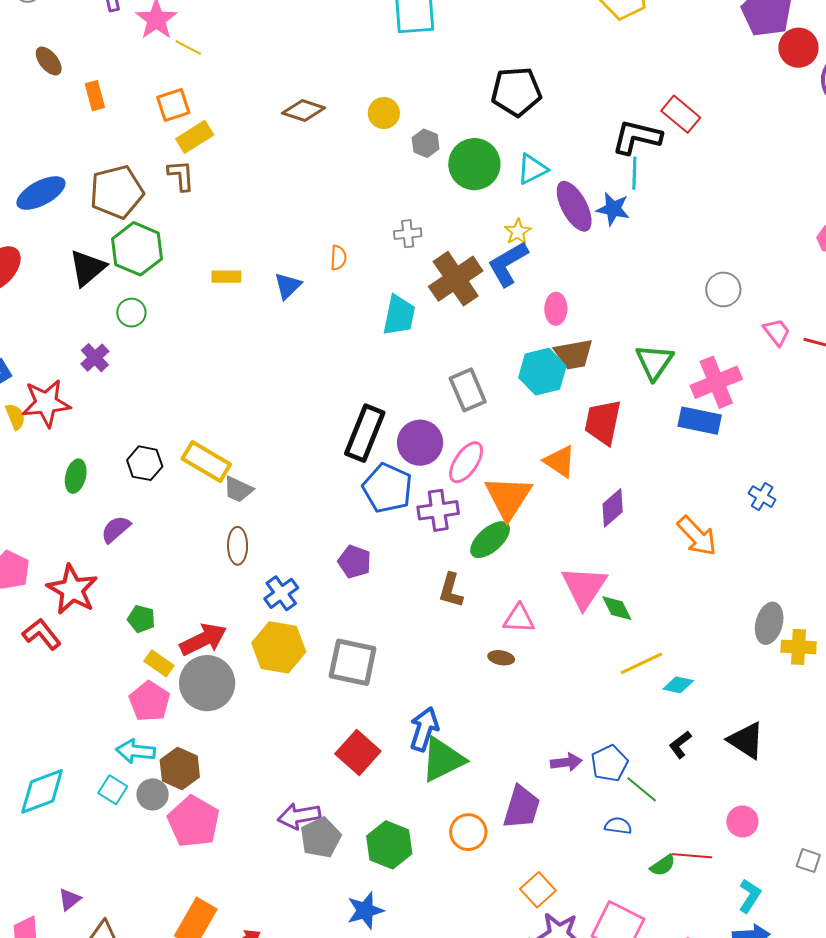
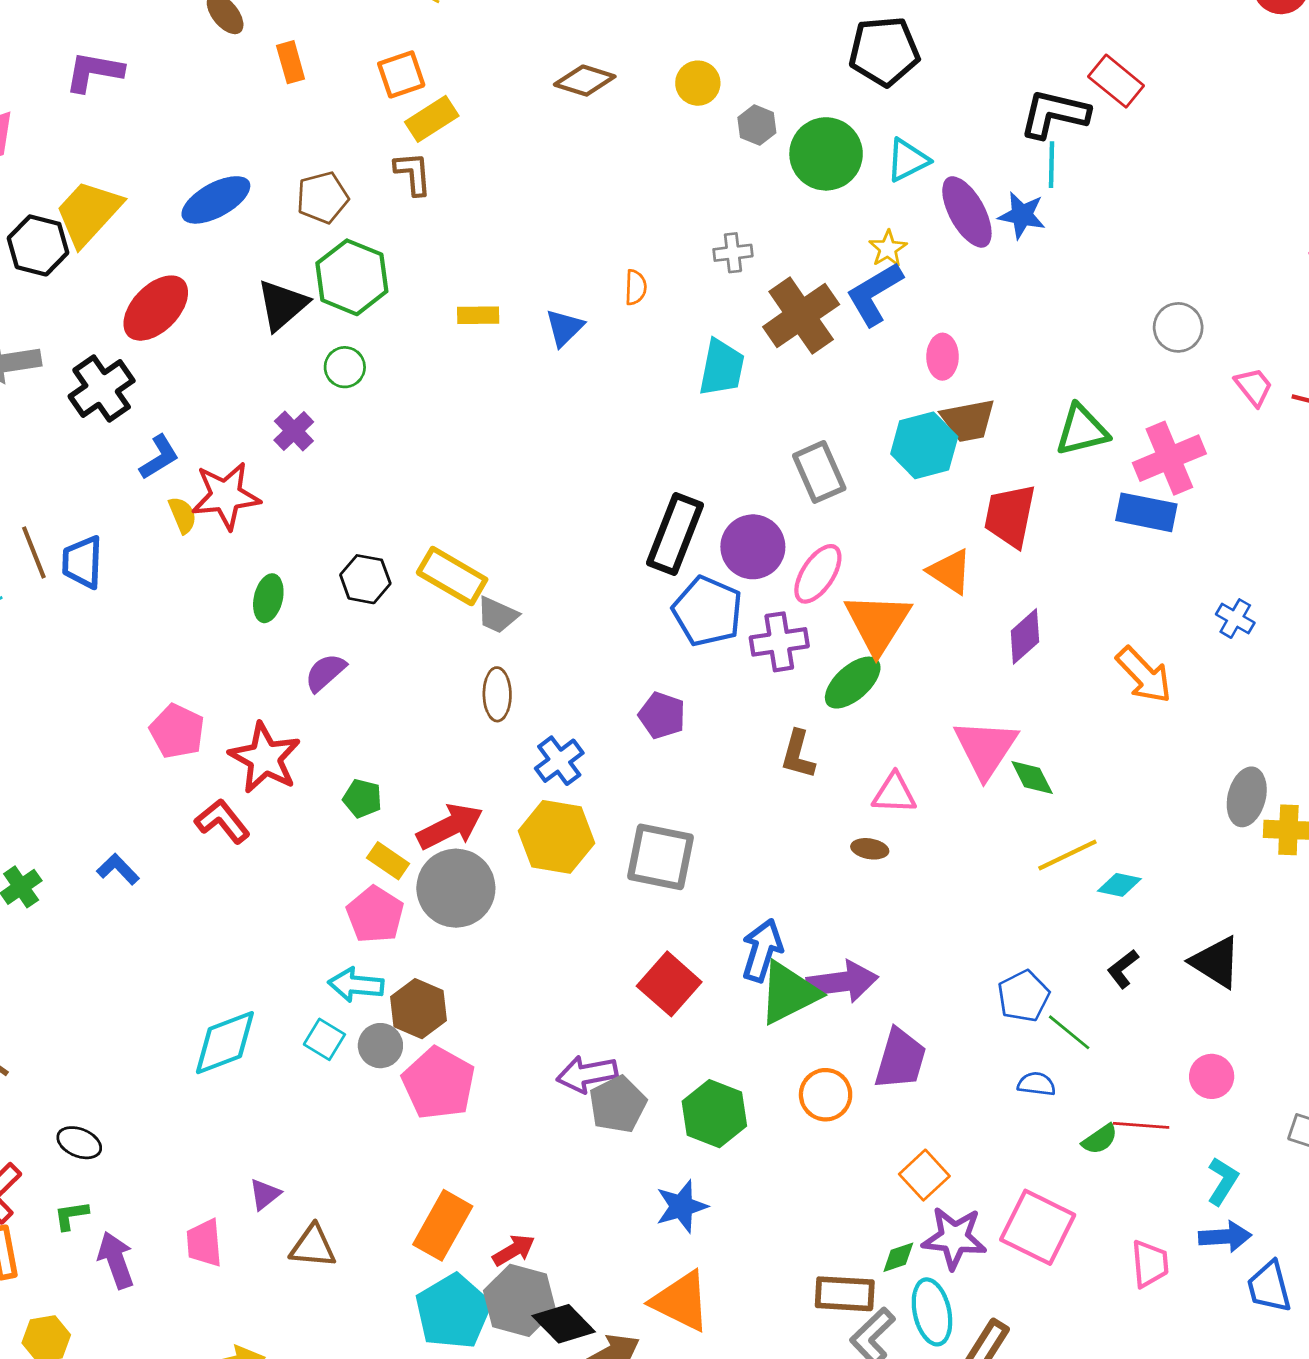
brown pentagon: (117, 192) -> (322, 198), size x0.7
green triangle: (654, 362) -> (1082, 430), turned 42
purple arrow: (566, 762) -> (842, 982), moved, size x1.6

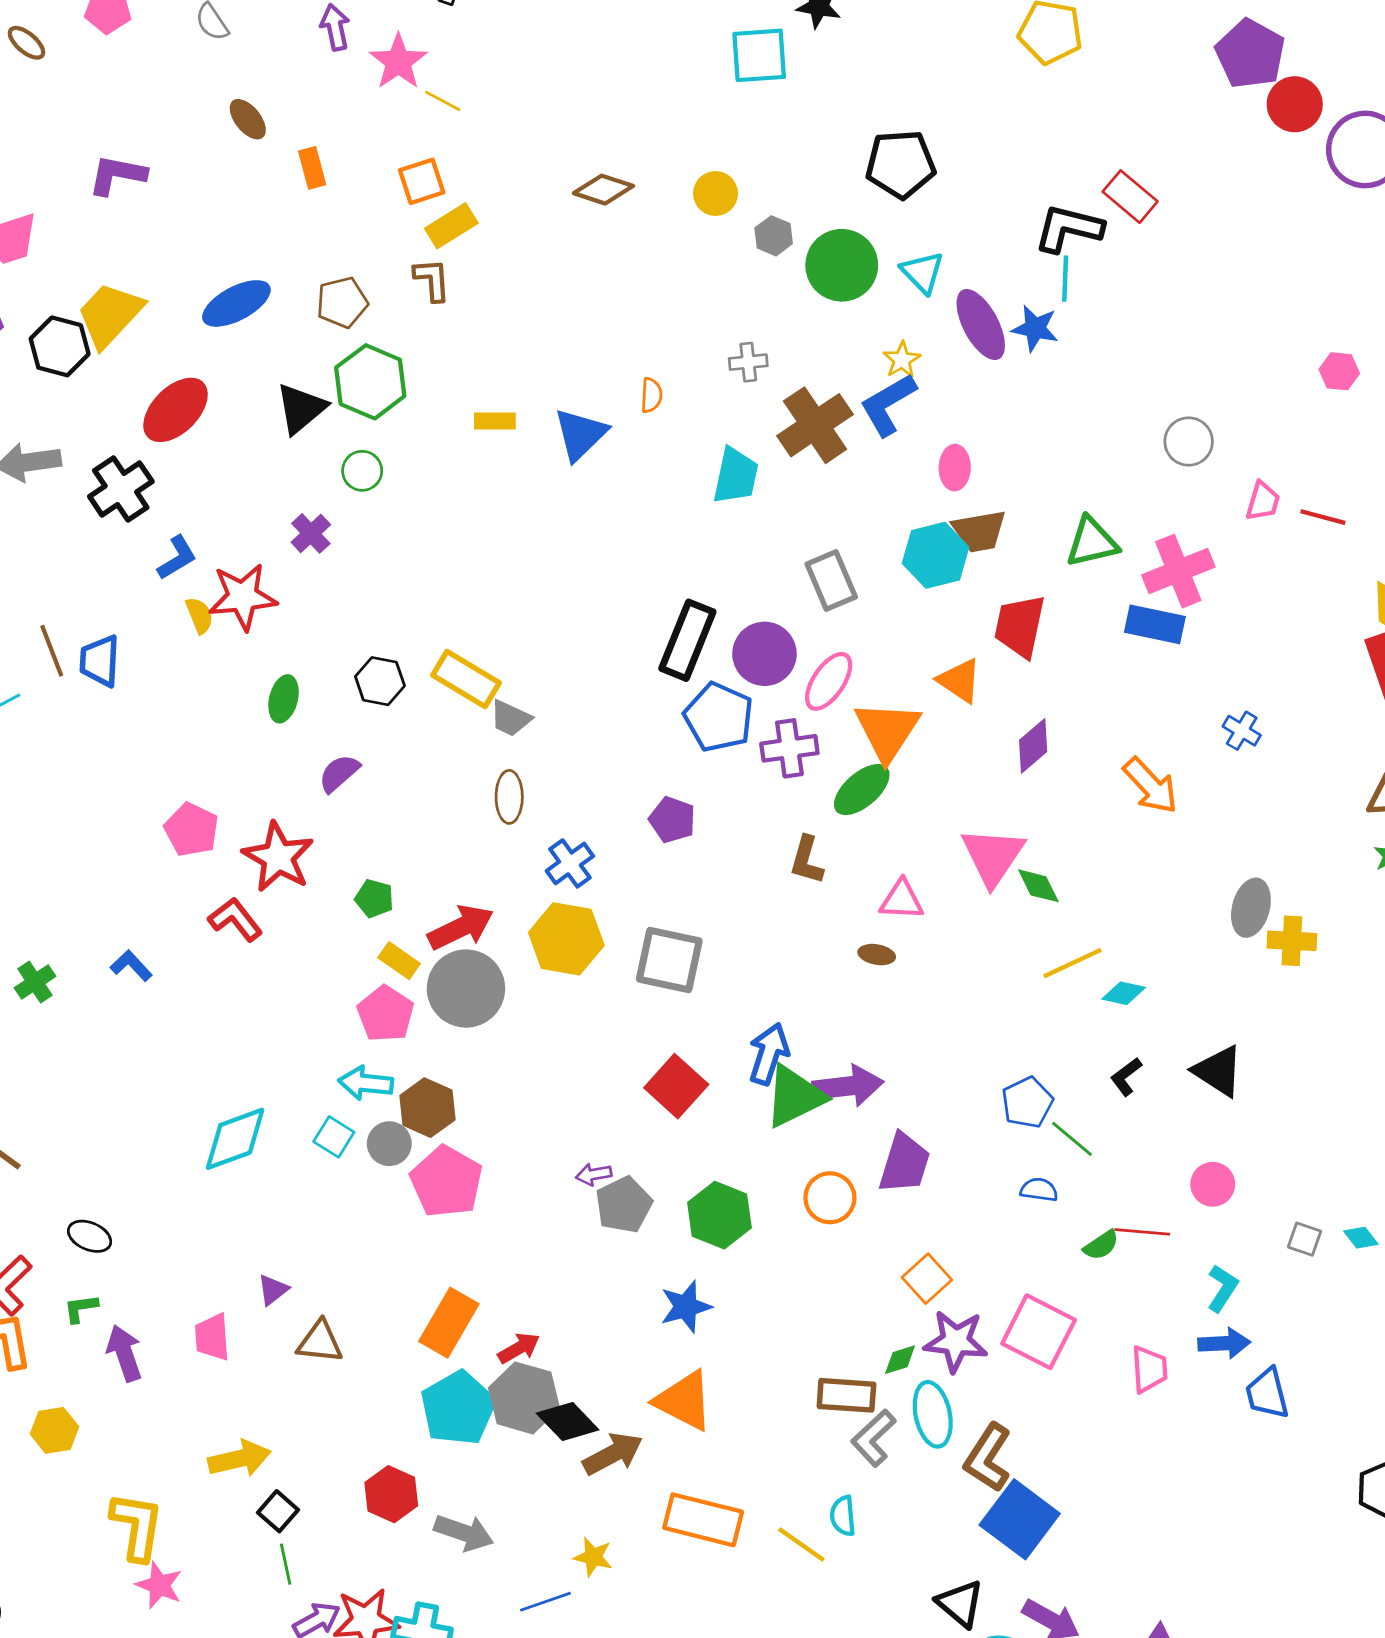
cyan triangle: (908, 160) -> (922, 272), turned -48
blue triangle: (565, 328) -> (580, 434), size x1.4
pink trapezoid: (1254, 387) -> (1263, 501), turned 54
purple arrow: (587, 1074) -> (594, 1174), size x0.6

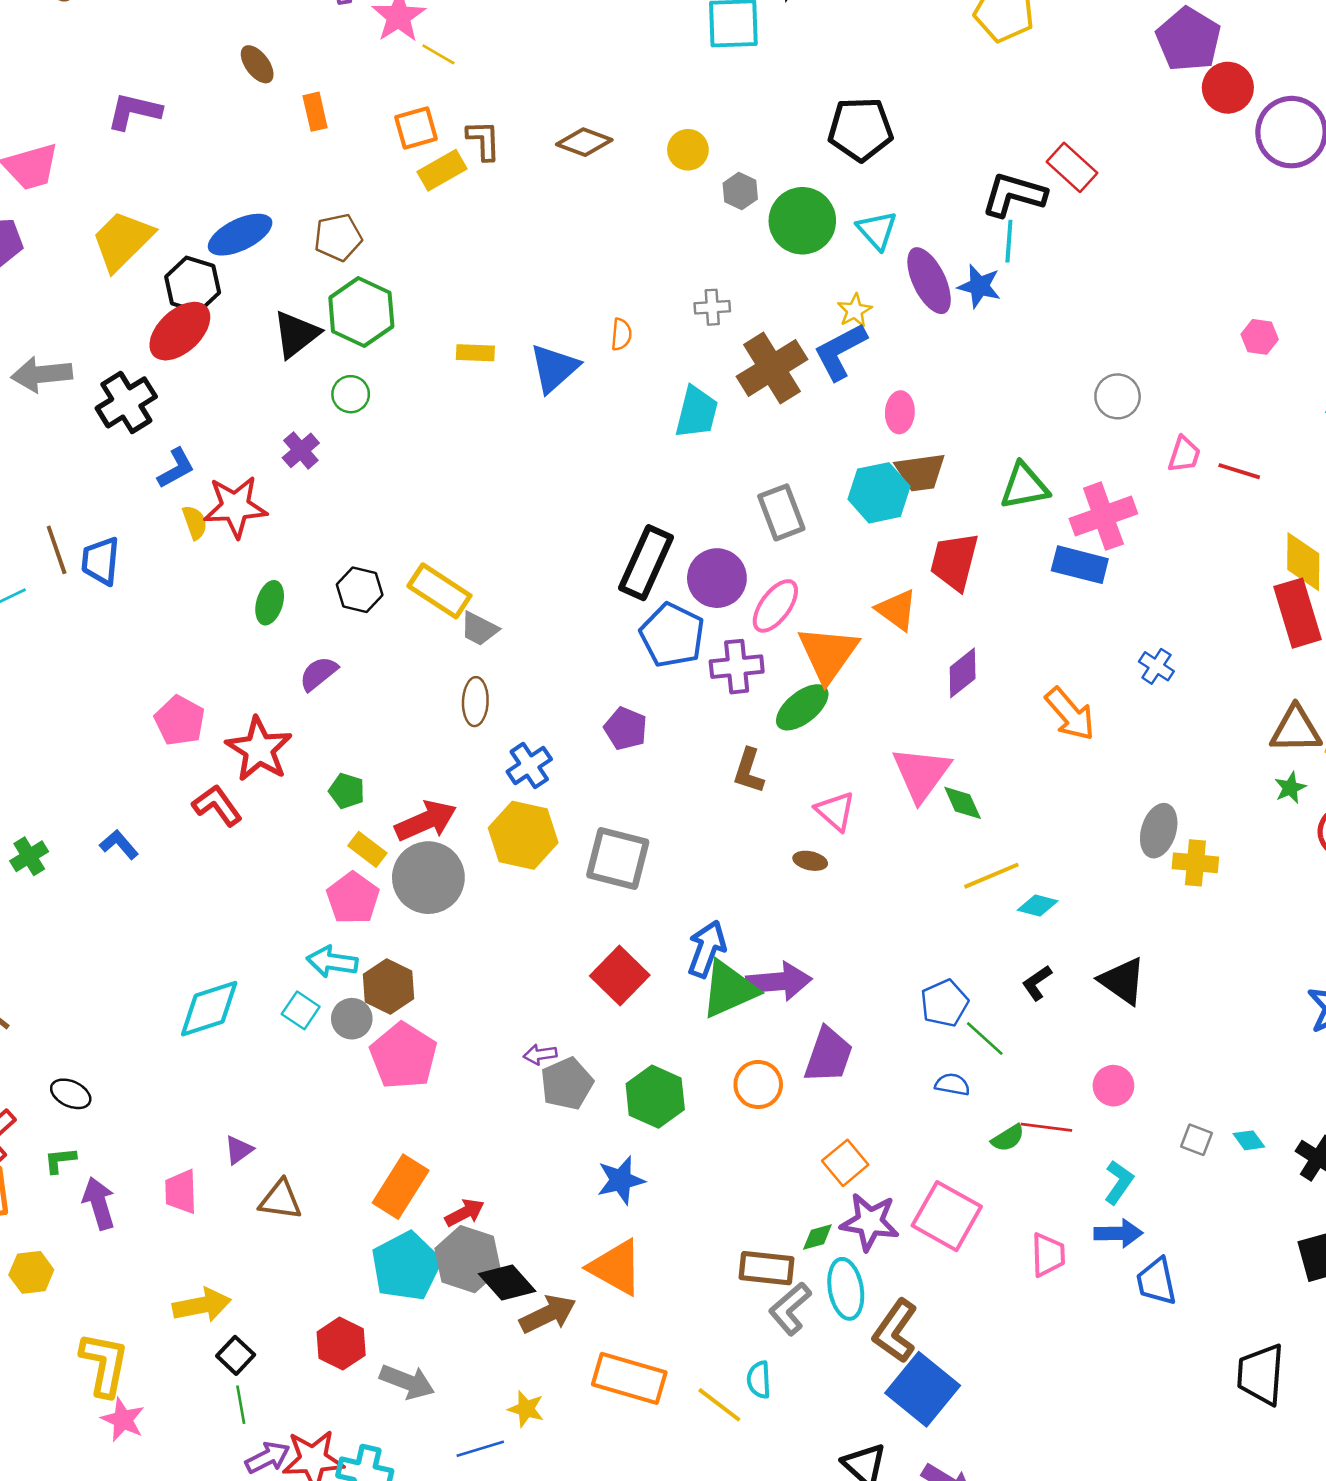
brown L-shape: (432, 280) -> (484, 140), moved
black hexagon: (60, 346) -> (193, 285), moved
pink triangle: (902, 900) -> (835, 811), turned 36

